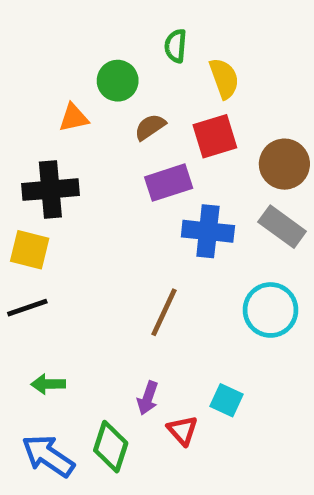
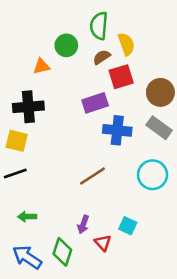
green semicircle: (176, 46) -> (99, 26), size x1.5
brown semicircle: (150, 127) -> (102, 57), moved
brown line: (164, 312) -> (92, 176), turned 32

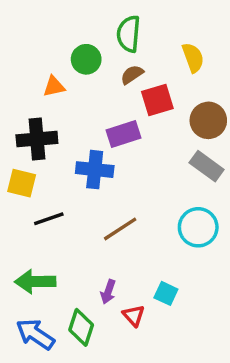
yellow semicircle: (126, 44) -> (193, 58), moved
blue cross: (117, 130) -> (95, 170), moved
black line: (15, 173) -> (49, 219), moved
green arrow: (27, 217) -> (35, 282), size x1.6

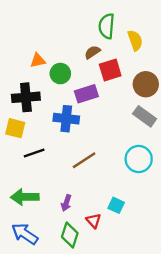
green semicircle: (129, 34) -> (107, 26), moved
green circle: (86, 59) -> (60, 74), moved
purple arrow: (108, 292) -> (66, 203), moved
green diamond: (81, 327) -> (70, 235), moved

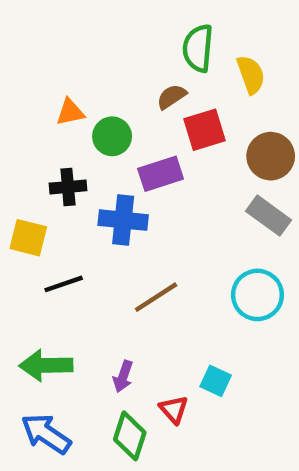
black cross: (26, 97) -> (68, 187), moved, size x0.7

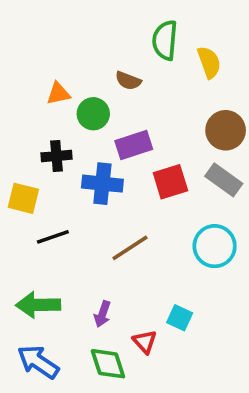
brown semicircle: (172, 97) -> (128, 81), moved, turned -125
red square: (205, 130) -> (170, 182), moved
green diamond: (130, 436) -> (108, 364), turned -36

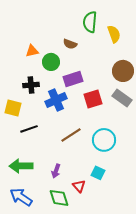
blue cross: (102, 184) -> (56, 100), turned -30
cyan circle: (215, 246) -> (104, 140), moved

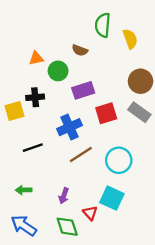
blue cross: (56, 100) -> (69, 127), moved
yellow square: (13, 108) -> (14, 111), moved, turned -30
green arrow: (21, 166) -> (24, 190), size x0.6
cyan square: (98, 173) -> (112, 198), size x1.5

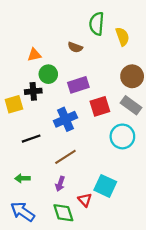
green circle: (58, 71) -> (48, 74), moved
brown line: (81, 155) -> (65, 157), moved
cyan circle: (119, 160) -> (122, 136), moved

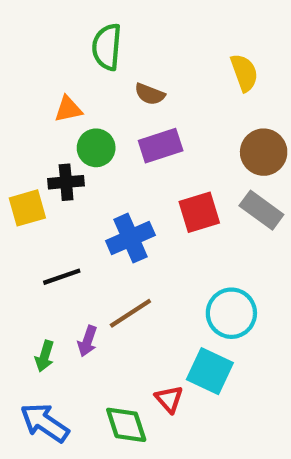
green semicircle: (97, 24) -> (107, 47), moved
purple rectangle: (78, 85) -> (161, 146), moved
cyan circle: (122, 136) -> (231, 313), moved
green arrow: (22, 178) -> (45, 356), turned -72
purple arrow: (60, 184) -> (88, 341), moved

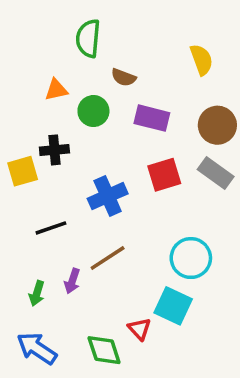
purple rectangle: (161, 146) -> (152, 118), moved, turned 32
green circle: (96, 148) -> (93, 111), moved

